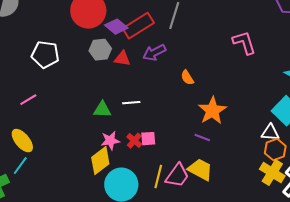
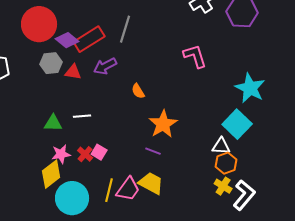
pink square: (148, 139) -> (99, 152), turned 35
yellow cross: (272, 173) -> (223, 186), size x0.7

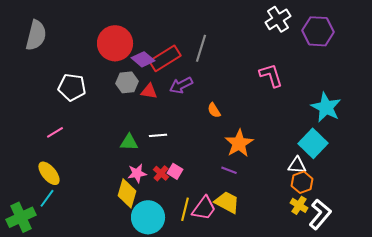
yellow diamond: (51, 174) -> (127, 193), turned -36

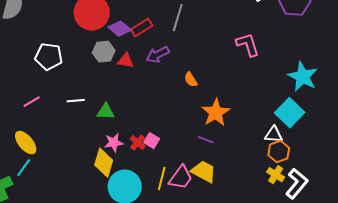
red rectangle: (165, 58) -> (142, 28), size x0.7
white line: (158, 135) -> (76, 101), moved

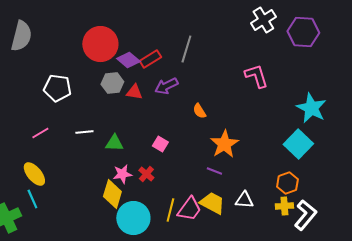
white triangle: (274, 135) -> (244, 200), moved
pink square: (152, 141) -> (160, 144), moved
cyan line: (24, 168) -> (32, 199), turned -60
yellow cross: (276, 175) -> (284, 206), turned -36

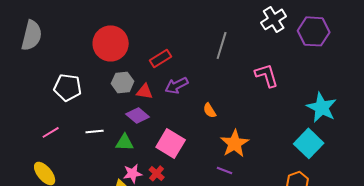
gray line: (186, 49) -> (222, 45), moved
purple diamond: (128, 60) -> (138, 115), moved
pink square: (160, 144) -> (171, 143), size x1.8

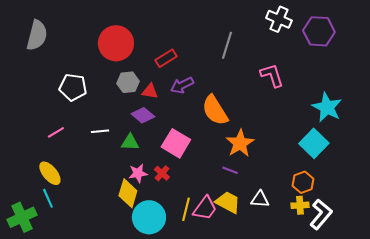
white cross: (274, 19) -> (279, 19), turned -35
orange semicircle: (210, 110) -> (215, 110), size x2.0

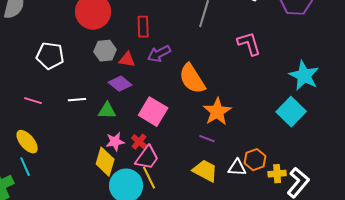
red rectangle: (166, 58) -> (143, 27), turned -60
pink line: (56, 132) -> (33, 101), turned 48
orange hexagon: (303, 182) -> (255, 160), moved
pink trapezoid: (205, 208) -> (147, 158), moved
yellow line: (186, 209) -> (149, 178), moved, turned -40

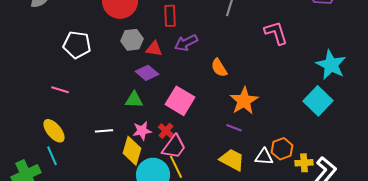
orange semicircle: (192, 79) -> (219, 68), size x0.6
white line: (77, 100) -> (104, 131), moved

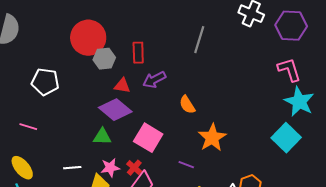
pink L-shape: (276, 33) -> (289, 70), moved
gray hexagon: (132, 40) -> (104, 59), moved
purple diamond: (147, 73) -> (115, 110), size x1.4
purple line: (234, 128) -> (186, 165), moved

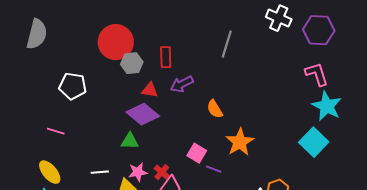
pink square: (148, 138) -> (197, 153), moved, size x0.7

